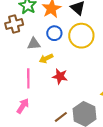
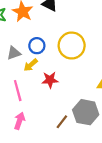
blue circle: (54, 33) -> (37, 46), moved
yellow circle: (81, 36) -> (72, 46), moved

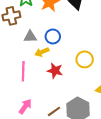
yellow circle: (72, 46) -> (85, 59), moved, size x0.7
pink arrow: (19, 121) -> (25, 106), moved

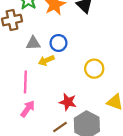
red star: (55, 71) -> (68, 102), moved
pink arrow: (25, 106) -> (28, 109), moved

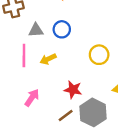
yellow arrow: (46, 60) -> (48, 59), moved
pink line: (25, 82) -> (24, 55), moved

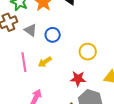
gray triangle: (36, 30) -> (31, 30), moved, turned 48
red star: (73, 90) -> (78, 79), moved

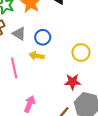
yellow arrow: (45, 62) -> (37, 56), moved, turned 48

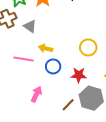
blue circle: (43, 37) -> (53, 66), moved
pink line: (14, 68) -> (24, 59), turned -72

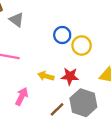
yellow arrow: (46, 48) -> (46, 76), moved
blue circle: (53, 66) -> (62, 35), moved

